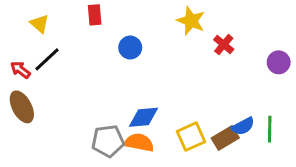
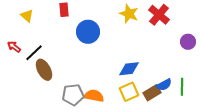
red cross: (224, 45) -> (159, 15), moved, size x1.5
blue circle: (130, 48) -> (88, 32), size x1.5
black line: (47, 59) -> (34, 53), moved
brown ellipse: (22, 107) -> (44, 70), moved
blue diamond: (144, 117) -> (129, 69), moved

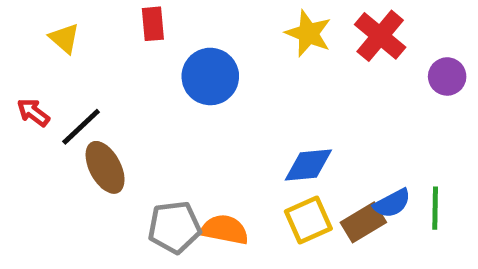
purple circle: (188, 42) -> (447, 76), moved

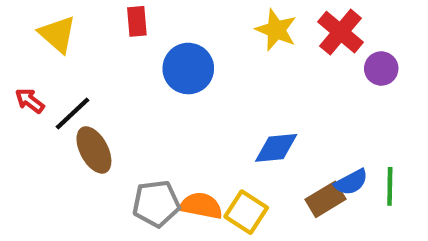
yellow triangle: (64, 38) -> (58, 34), size x1.4
purple circle: (447, 76) -> (381, 69), moved
yellow square: (308, 220) -> (246, 212), moved, turned -33

